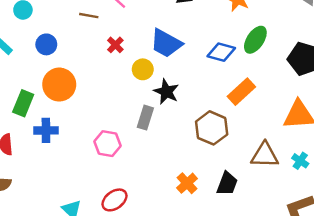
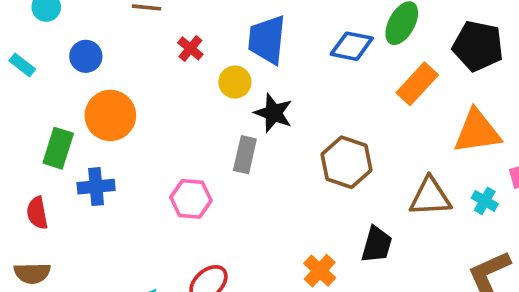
blue trapezoid: (166, 43) -> (267, 40), turned 72
orange rectangle: (241, 92) -> (417, 84), moved
orange cross: (187, 183) -> (320, 271), moved

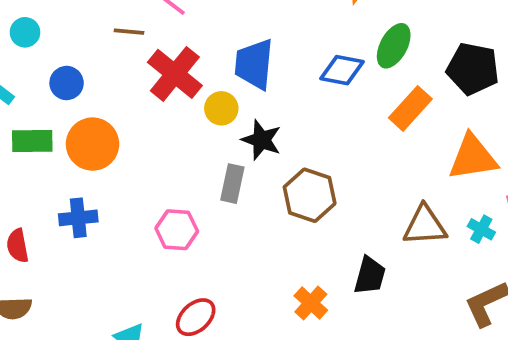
red cross: (190, 48) -> (175, 74), size x2.0
green rectangle: (58, 148) -> (32, 141), moved, turned 72
brown hexagon: (346, 162) -> (310, 195), moved

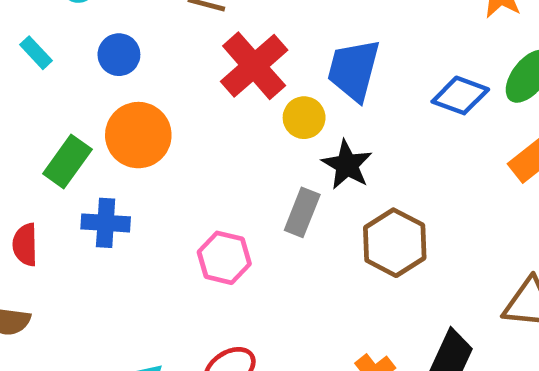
green rectangle: (32, 141) -> (67, 162), moved, turned -63

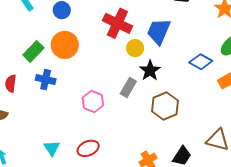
red cross: (254, 66) -> (117, 23), turned -32
blue diamond: (460, 95) -> (201, 62), moved

